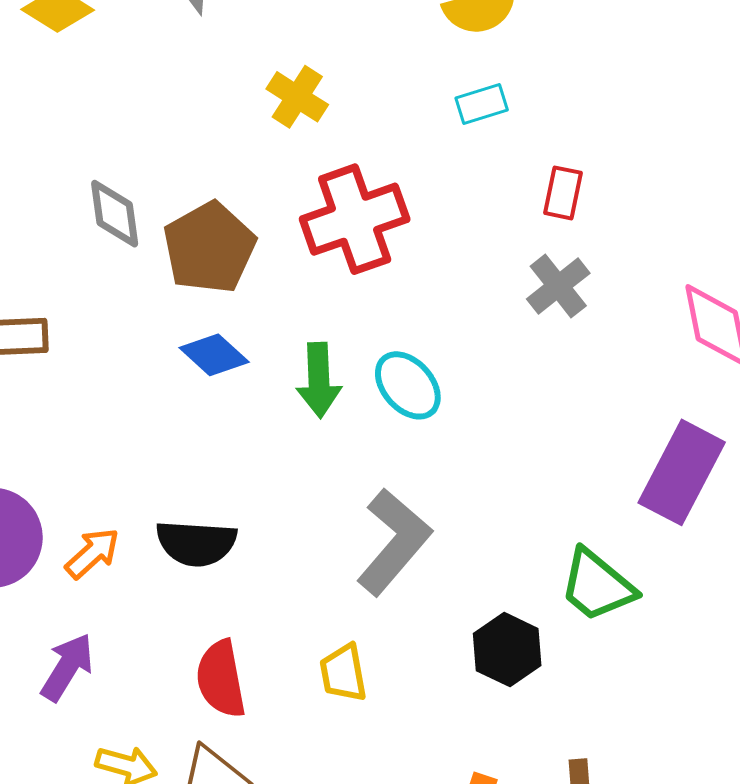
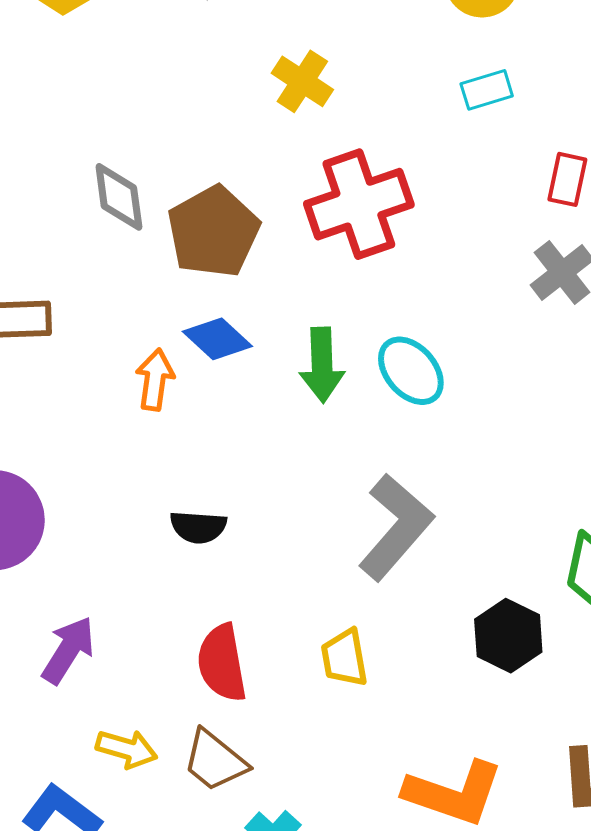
black semicircle: (196, 543) -> (198, 527), size x0.7
orange arrow: (92, 553) -> (155, 380), moved, turned -40

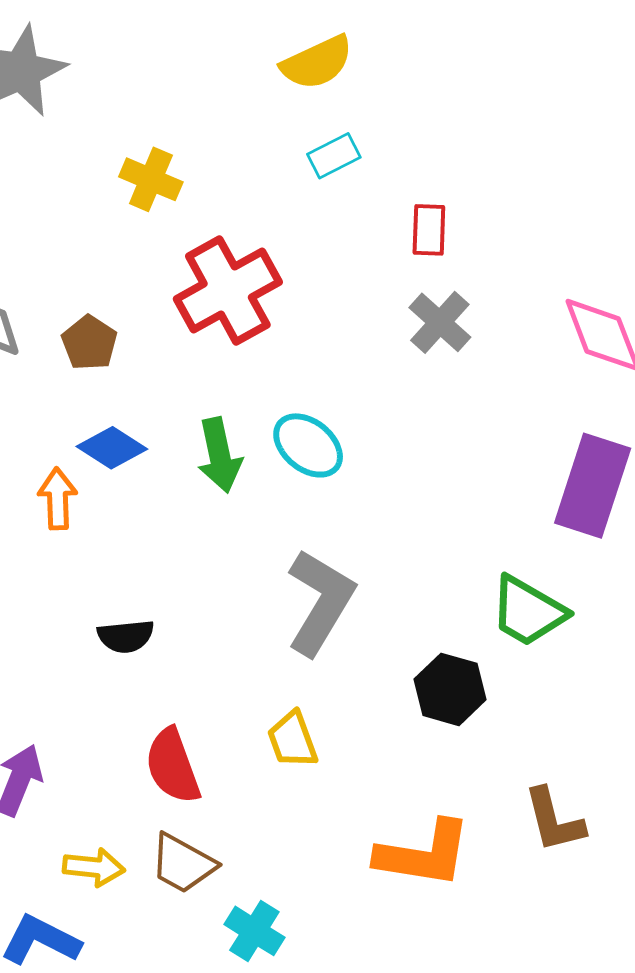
brown pentagon: (213, 232) -> (89, 343), size x0.6

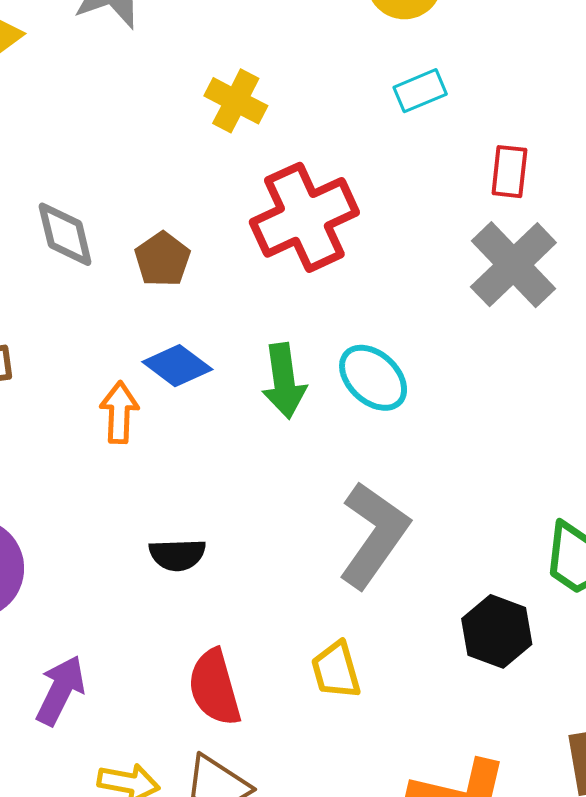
gray cross: (440, 322) -> (513, 265), size x1.4

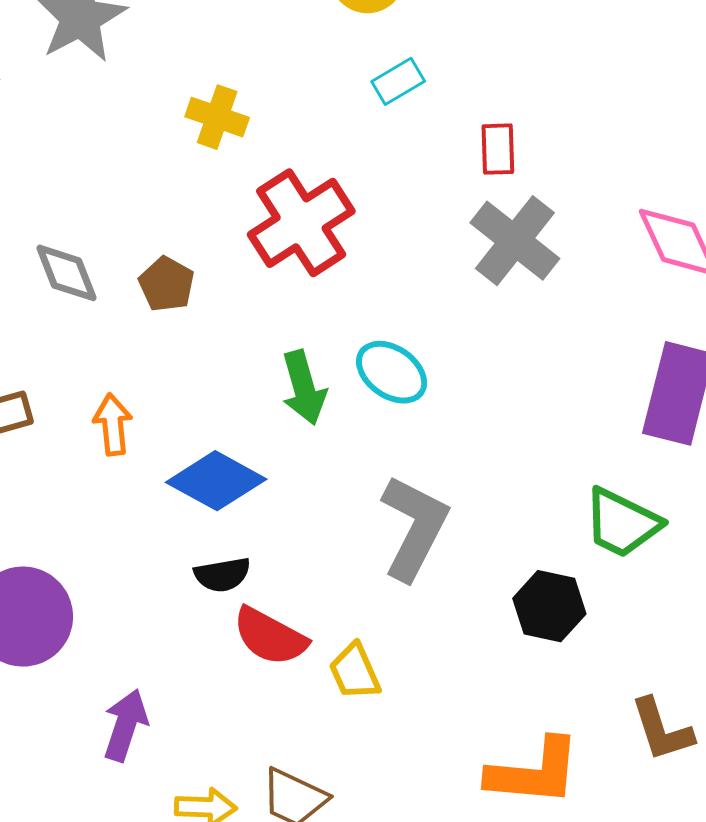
blue diamond: (177, 366) -> (216, 481), moved, size x1.4
orange arrow: (119, 412) -> (113, 425), moved
yellow trapezoid: (336, 670) -> (355, 672), moved
red semicircle: (215, 688) -> (270, 636), moved, turned -38

